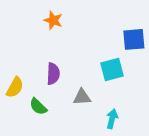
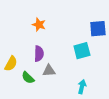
orange star: (53, 20) -> (39, 25), moved
gray triangle: (82, 97) -> (49, 71), moved

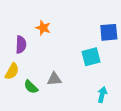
purple semicircle: (39, 54) -> (21, 45), moved
cyan arrow: (82, 87) -> (102, 95), moved

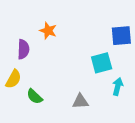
gray triangle: (54, 79) -> (80, 101), moved
cyan arrow: (102, 95) -> (118, 87), moved

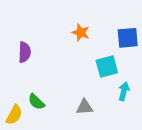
orange star: (48, 31) -> (81, 33), moved
yellow semicircle: (13, 79) -> (14, 115), moved

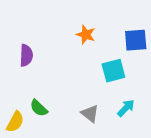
cyan arrow: (124, 91) -> (126, 108), moved, turned 30
gray triangle: (85, 107) -> (90, 114), turned 42

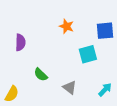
green semicircle: (39, 108) -> (41, 75), moved
cyan arrow: (126, 108) -> (105, 90), moved

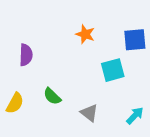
yellow semicircle: (12, 94) -> (15, 103), moved

